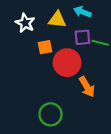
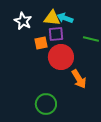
cyan arrow: (82, 12) -> (65, 18), moved
purple square: (82, 37) -> (56, 34), moved

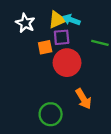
yellow triangle: (52, 18) -> (57, 20), turned -30
orange arrow: (79, 79) -> (83, 99), moved

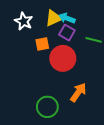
purple square: (62, 37) -> (67, 33), moved, turned 35
orange arrow: (83, 99) -> (78, 92), turned -114

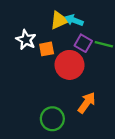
white star: (24, 21) -> (26, 40), moved
purple square: (67, 33) -> (83, 43), moved

